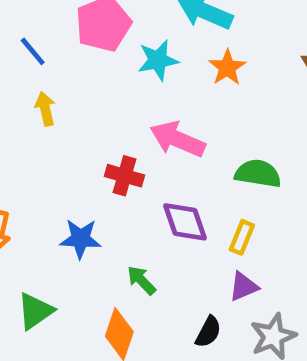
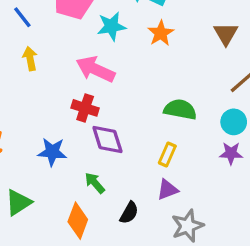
pink arrow: (177, 139) -> (95, 69), moved
purple diamond: (185, 222) -> (107, 140), moved
black semicircle: (208, 332) -> (129, 213), moved

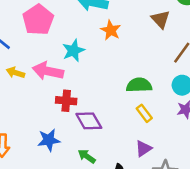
cyan star: (111, 26) -> (73, 51), moved
yellow arrow: (30, 59) -> (15, 73), turned -48
pink arrow: (95, 69) -> (48, 71), moved
yellow rectangle: (167, 154) -> (144, 113), moved, turned -48

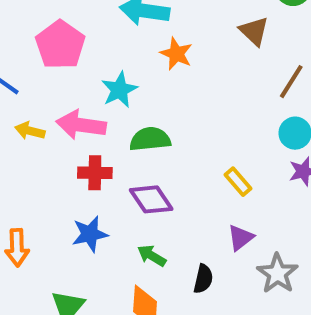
green semicircle: (139, 85) -> (150, 139), moved
red cross: (66, 101) -> (95, 173), moved

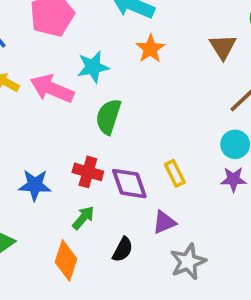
green semicircle: (150, 139) -> (108, 117), turned -81
red cross: (95, 173) -> (88, 172), moved
purple diamond: (151, 199) -> (129, 184), moved
green arrow: (152, 256) -> (83, 218), turned 85

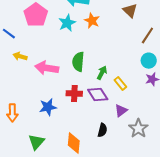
cyan star: (93, 67) -> (67, 23), moved
pink arrow: (52, 89) -> (47, 68), moved
green arrow: (83, 218) -> (102, 73), moved

